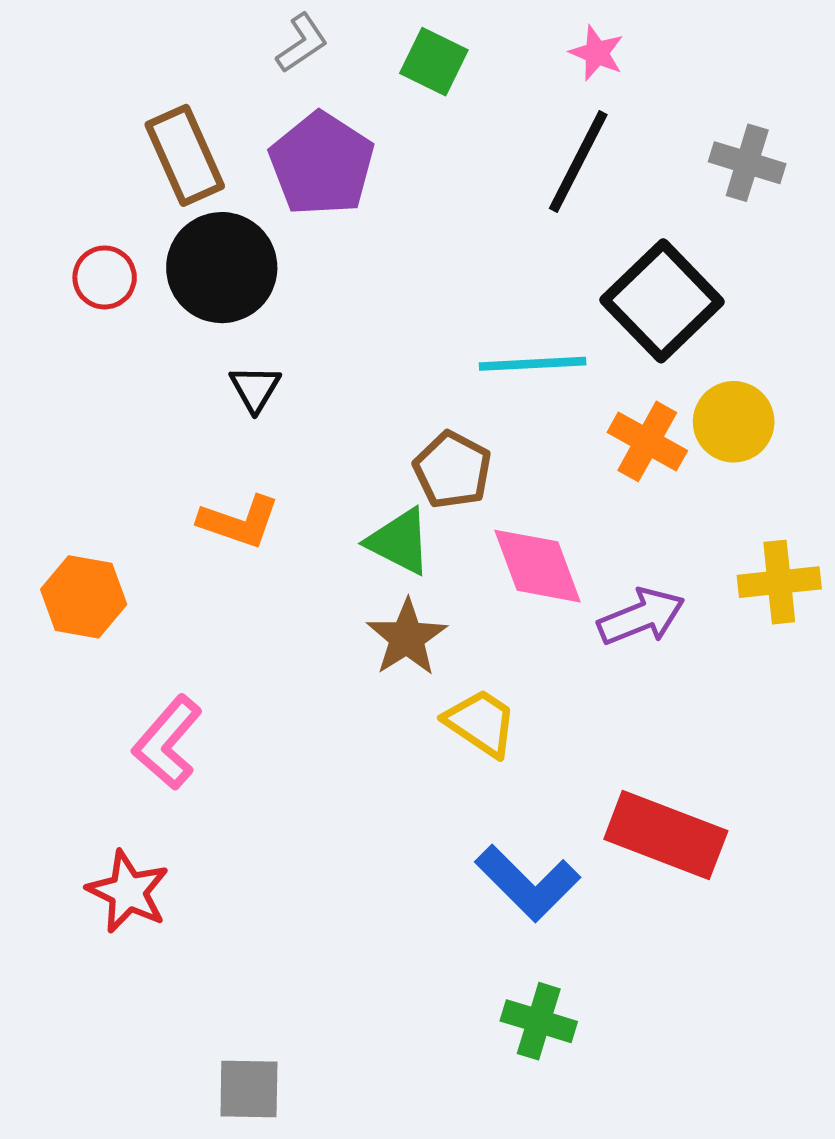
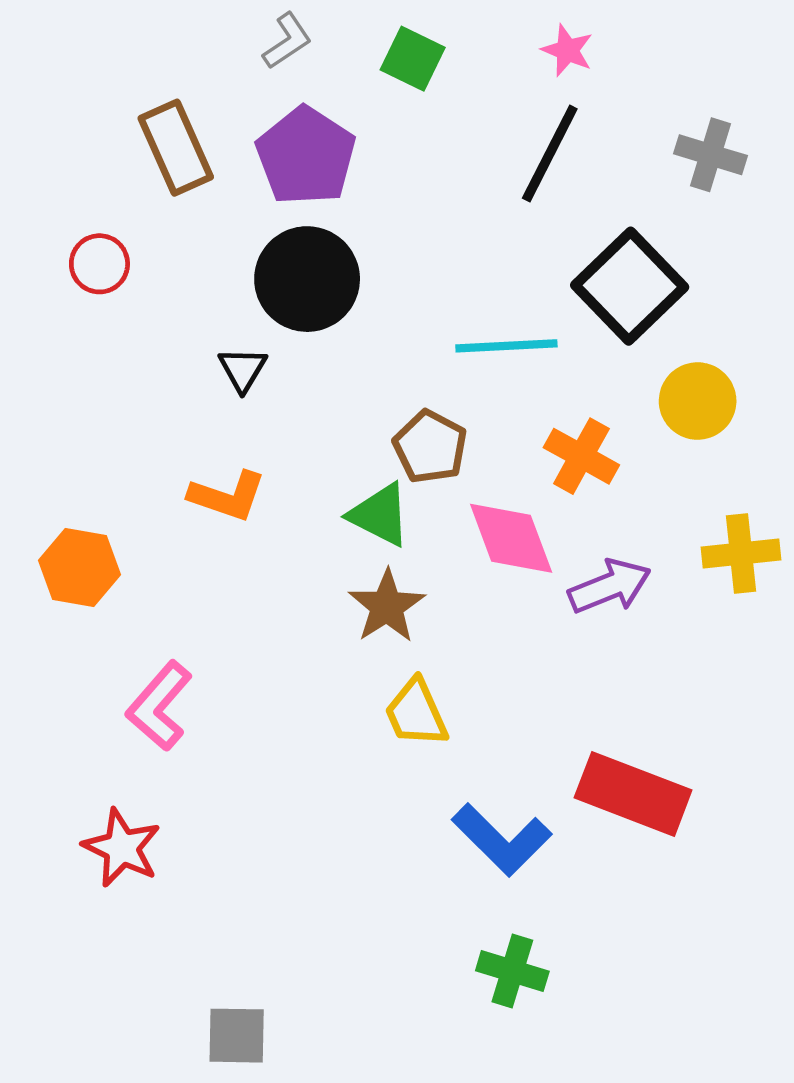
black circle: (222, 268) -> (307, 279), moved
orange cross: (647, 441) -> (581, 456), moved
yellow trapezoid: (481, 723) -> (416, 713), moved, turned -148

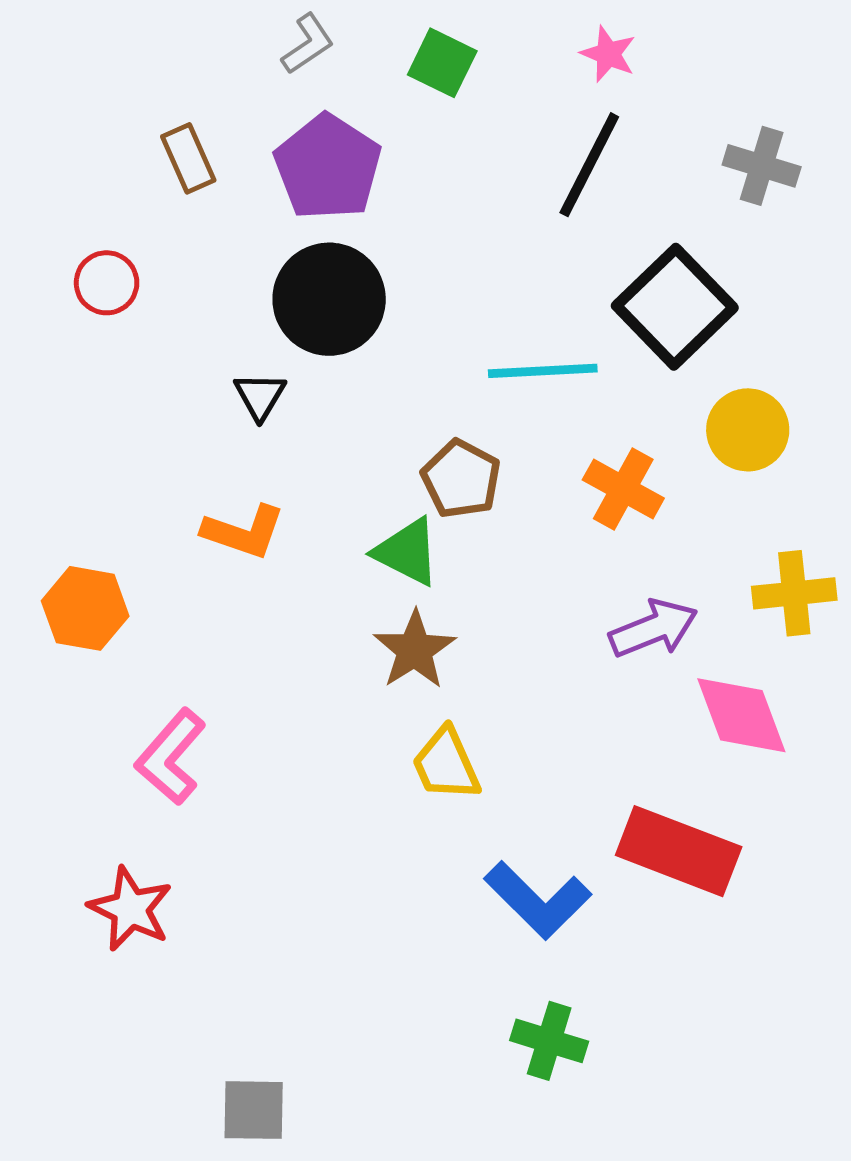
brown rectangle: (176, 148) -> (188, 158), size x0.7
pink diamond: (511, 538) -> (741, 715), moved

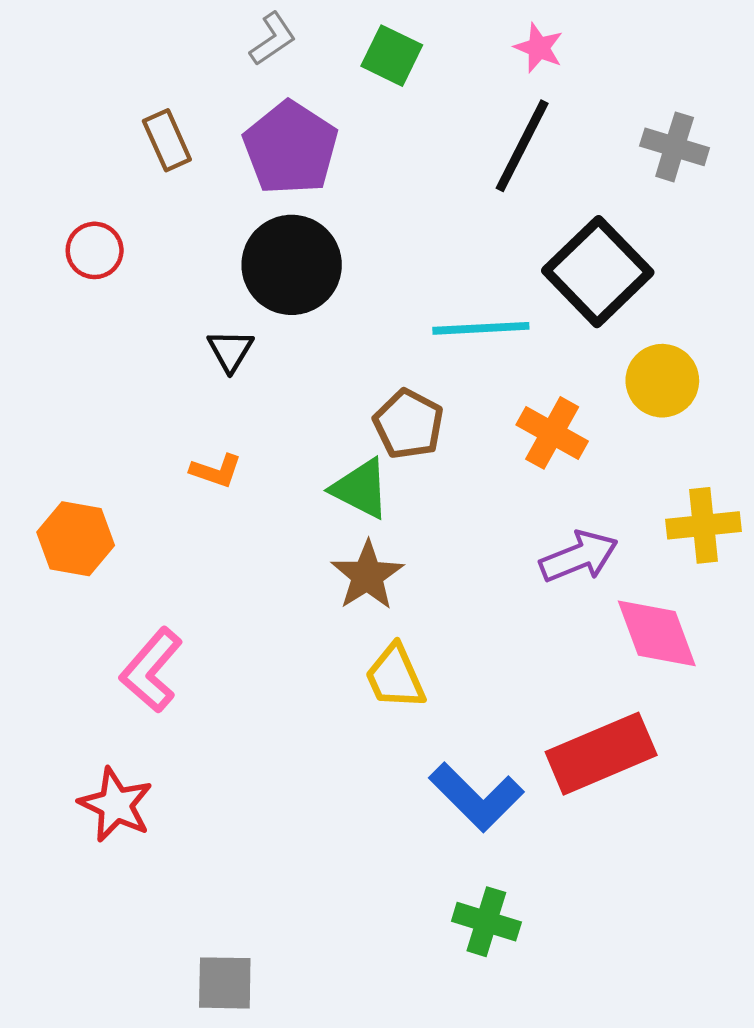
orange L-shape: (244, 532) -> (216, 471), size x0.7
red rectangle: (679, 851) -> (601, 754), turned -44

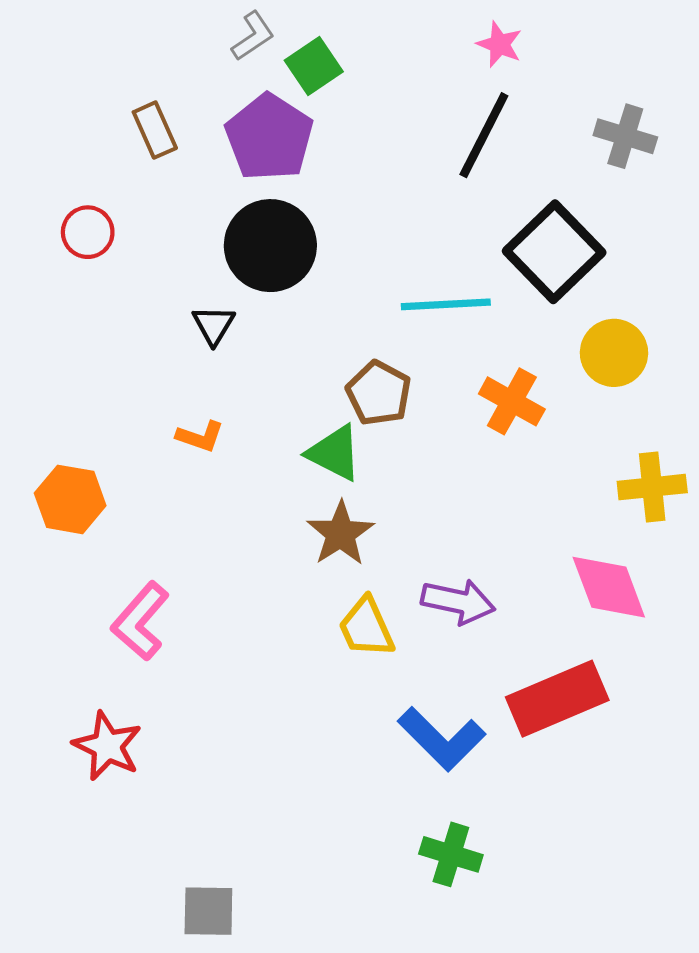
green square: (392, 56) -> (314, 66), moved, turned 30
purple arrow: (579, 557) -> (458, 602), moved, turned 34

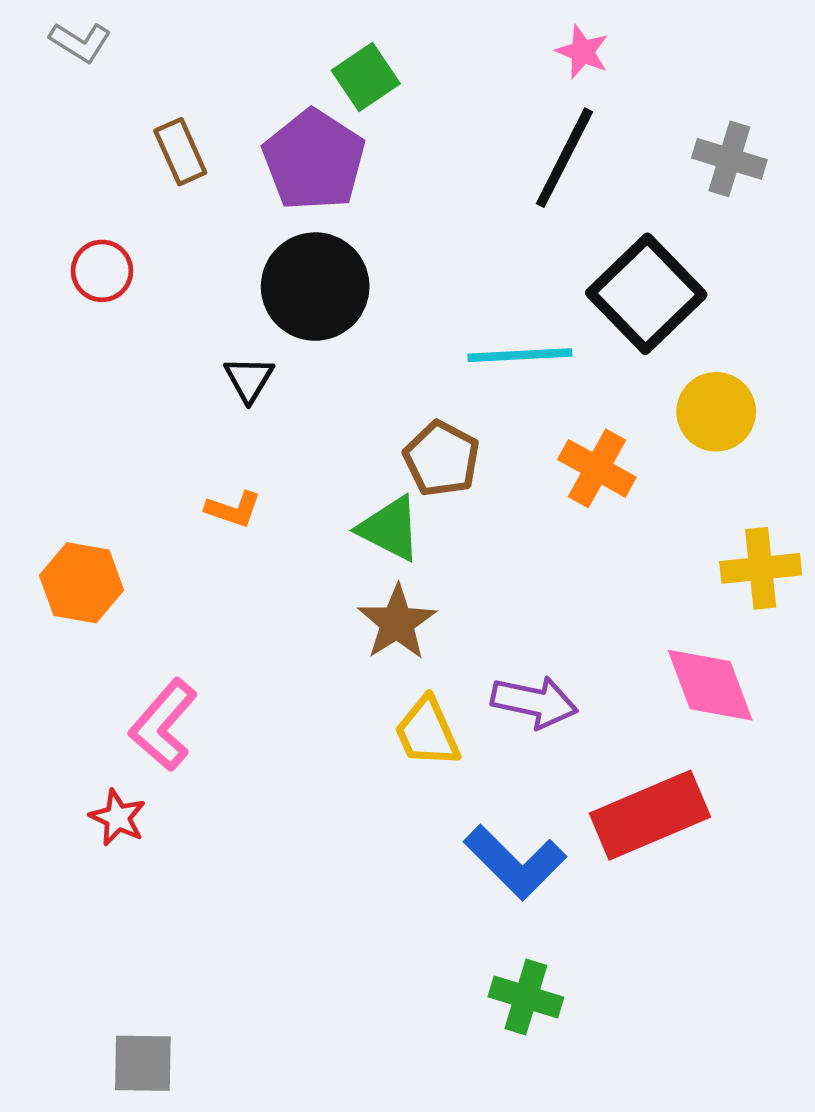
gray L-shape: (253, 36) -> (80, 42), moved, turned 66
red star: (107, 746) -> (118, 818), moved, size x0.7
gray square: (208, 911) -> (143, 1063), moved

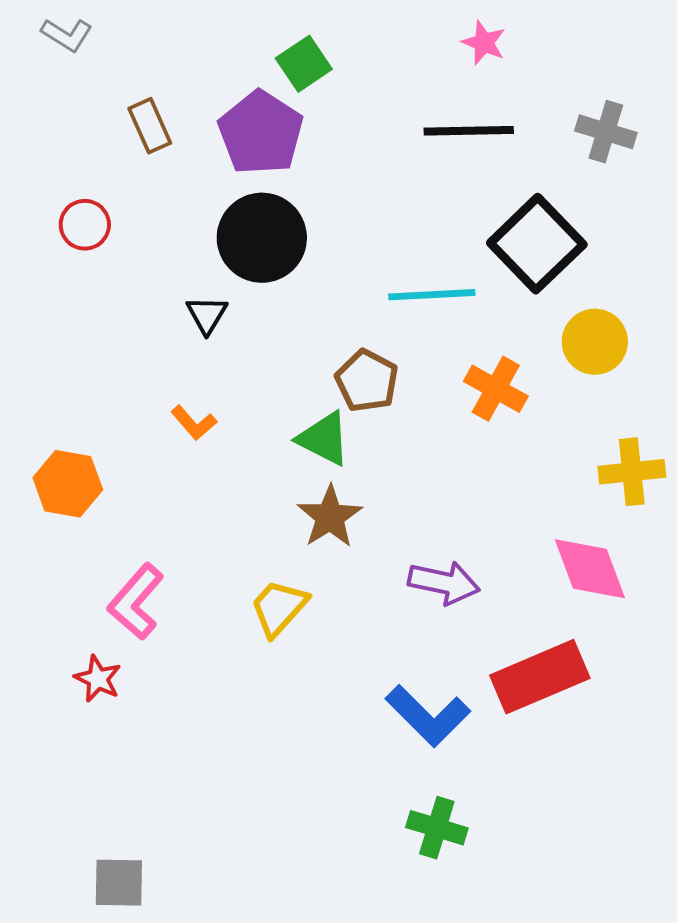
black line: (564, 158) -> (469, 131), turned 62
orange L-shape: (233, 509) -> (194, 423), turned 30
yellow trapezoid: (427, 732) -> (279, 608), moved, turned 66

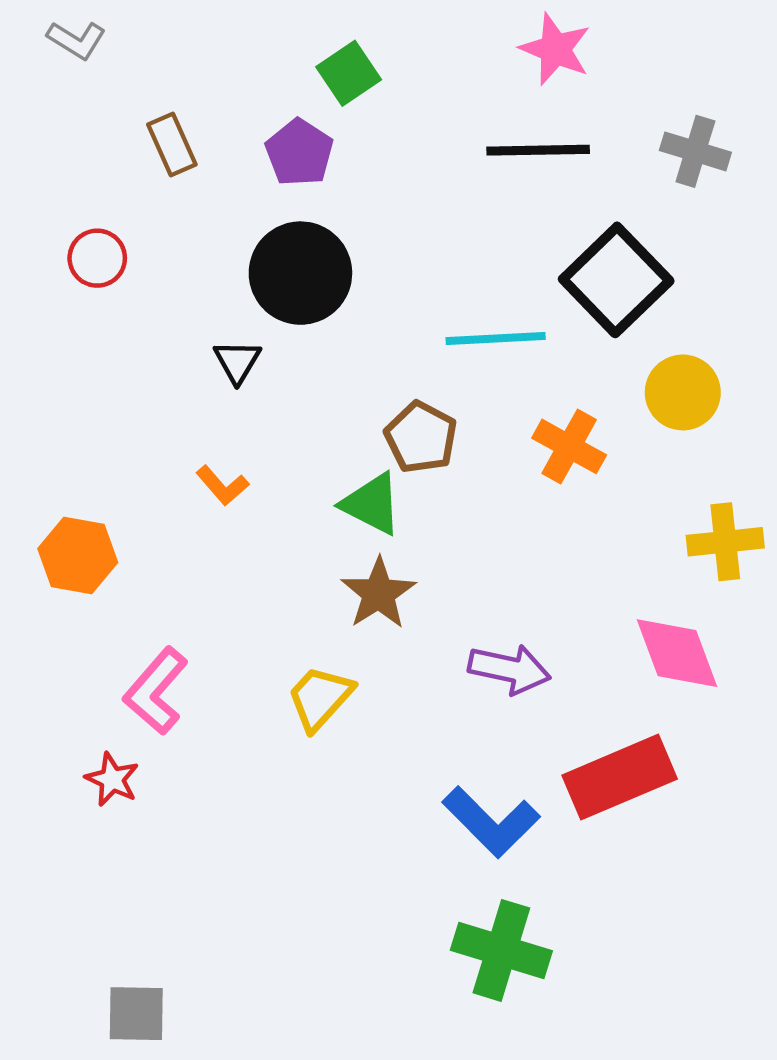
pink star: (484, 43) -> (555, 49), size x1.4
purple pentagon: (261, 133) -> (299, 153), size x0.7
green cross: (437, 828) -> (501, 950), size x1.4

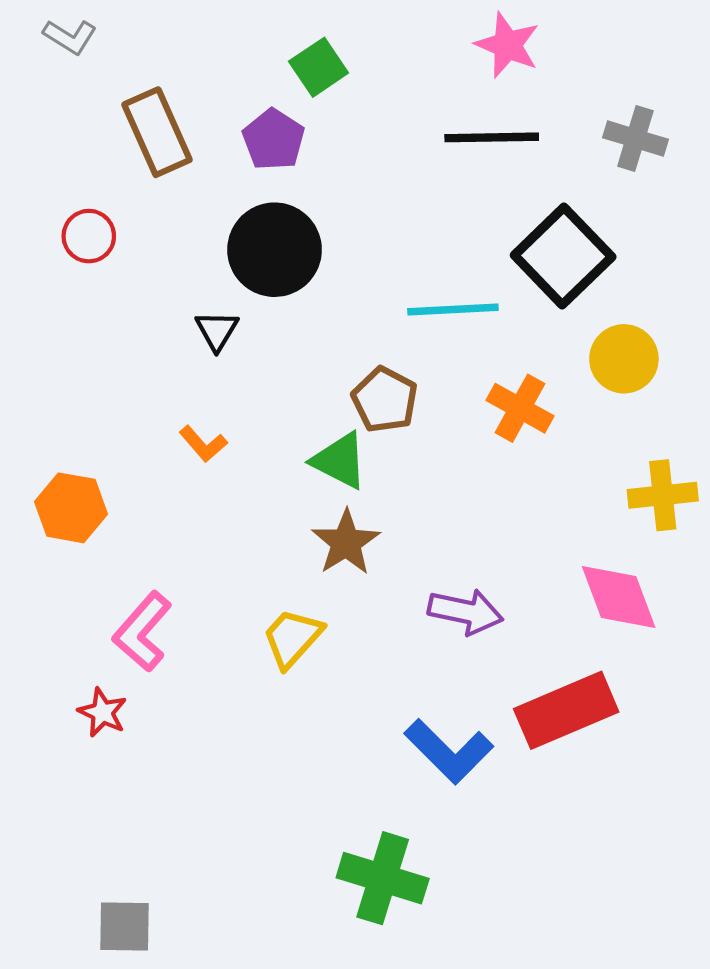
brown rectangle: (172, 144) -> (157, 132), size x1.5
green cross: (501, 950) -> (383, 878), moved

